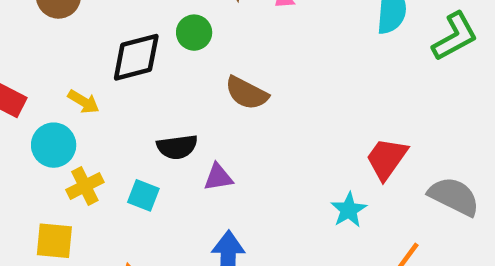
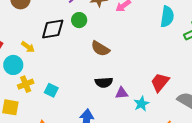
black semicircle: (177, 147) -> (104, 82), moved
purple triangle: (218, 177) -> (122, 93), moved

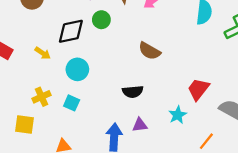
brown semicircle: (100, 49) -> (149, 51), moved
cyan circle: (13, 65) -> (77, 69), moved
purple triangle: (122, 93) -> (140, 125), moved

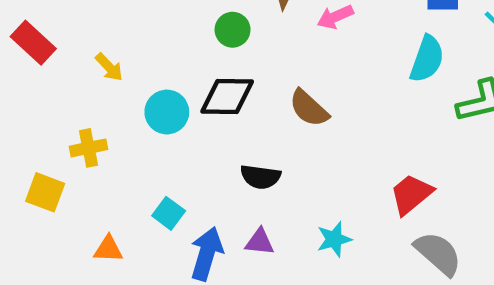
black diamond: (71, 31) -> (227, 97), moved
red trapezoid: (198, 89) -> (411, 194), moved
cyan square: (72, 103) -> (169, 213), moved

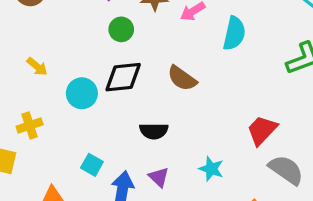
cyan semicircle: (427, 59) -> (234, 33), moved
cyan star: (334, 239) -> (211, 169), turned -30
purple triangle: (260, 242) -> (159, 177), turned 45

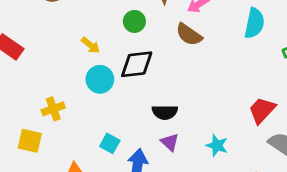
cyan semicircle: (234, 33) -> (254, 23), moved
yellow arrow: (37, 67) -> (91, 45), moved
brown semicircle: (182, 78) -> (189, 35), moved
purple triangle: (159, 177) -> (170, 142), moved

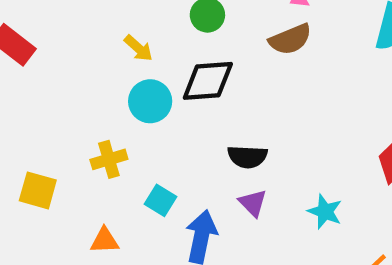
brown semicircle: (189, 35) -> (290, 39), turned -60
yellow cross: (53, 109) -> (109, 159), moved

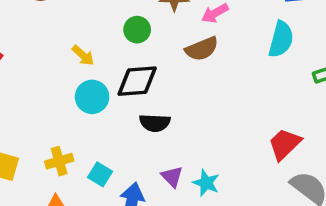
black semicircle: (247, 157) -> (155, 123), moved
yellow cross: (109, 159) -> (59, 161), moved
cyan star: (325, 212) -> (206, 183), moved

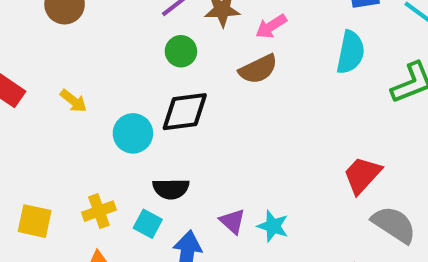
yellow arrow: (83, 55) -> (73, 101), moved
black semicircle: (155, 123) -> (171, 189), moved

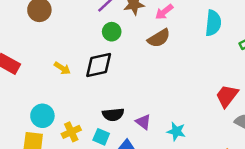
yellow arrow: (73, 101) -> (62, 68), moved
black diamond: (185, 112) -> (99, 65), moved
cyan circle: (133, 133) -> (42, 116), moved
purple triangle: (232, 221) -> (143, 122), moved

